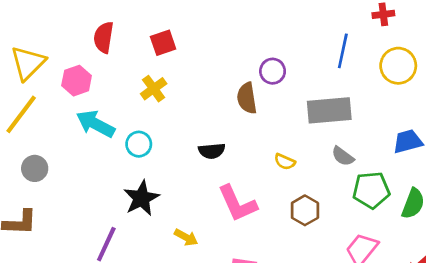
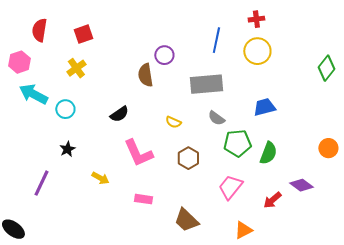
red cross: (383, 14) -> (256, 19), moved
black semicircle: (212, 151) -> (119, 114), turned -30
black star: (141, 198) -> (67, 149), size x0.6

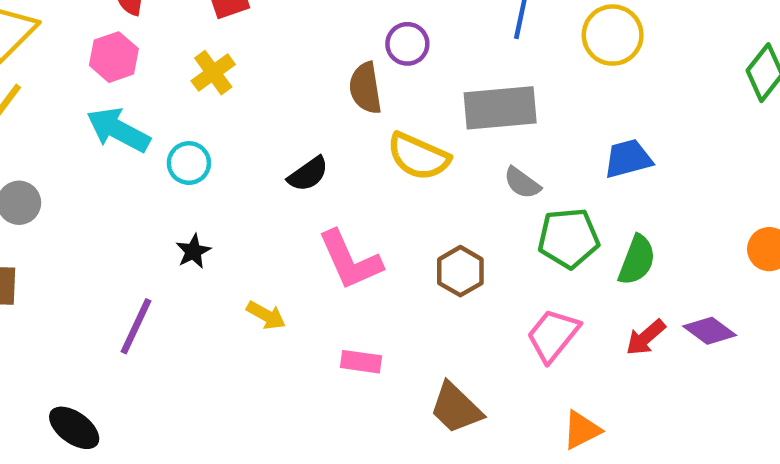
pink hexagon: (19, 62) -> (114, 57), moved
yellow semicircle: (173, 122) -> (418, 156), moved, size x1.8
red arrow: (272, 200) -> (646, 337), moved

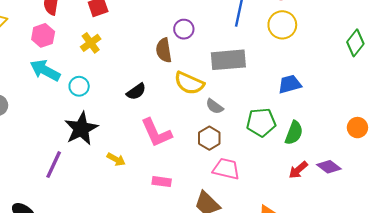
gray semicircle: (522, 183) -> (215, 106), moved
black star: (193, 251) -> (81, 129), size x2.0
pink trapezoid: (553, 335) -> (226, 169), moved, turned 64

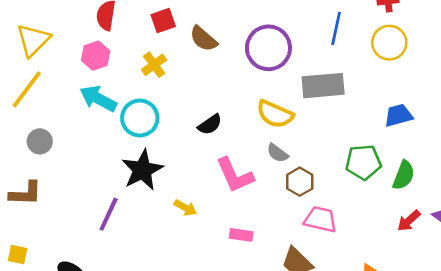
purple circle: (184, 29) -> (268, 48), size x1.8
brown semicircle: (164, 50) -> (203, 39), moved, turned -40
cyan circle: (79, 86) -> (140, 118), size x1.5
gray semicircle: (215, 106) -> (278, 153), moved

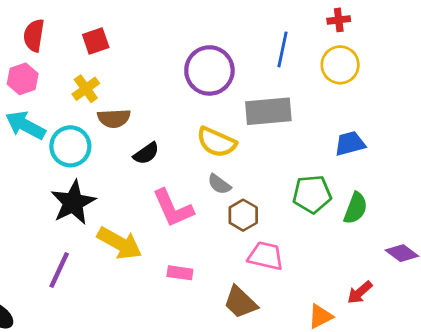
brown semicircle: (203, 39) -> (114, 118), moved, turned -44
yellow arrow: (185, 208) -> (120, 243), size x1.8
purple line: (109, 214) -> (59, 270), moved
red arrow: (409, 221) -> (360, 292), moved

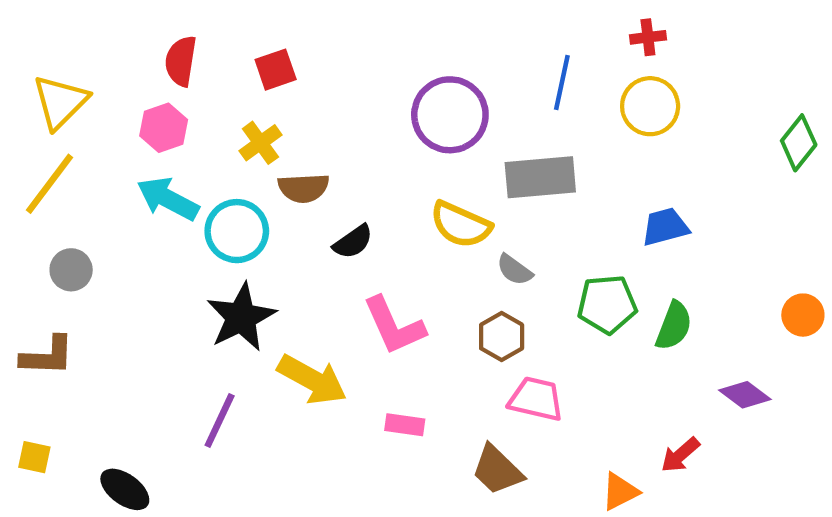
gray semicircle: (219, 184) -> (514, 270), moved

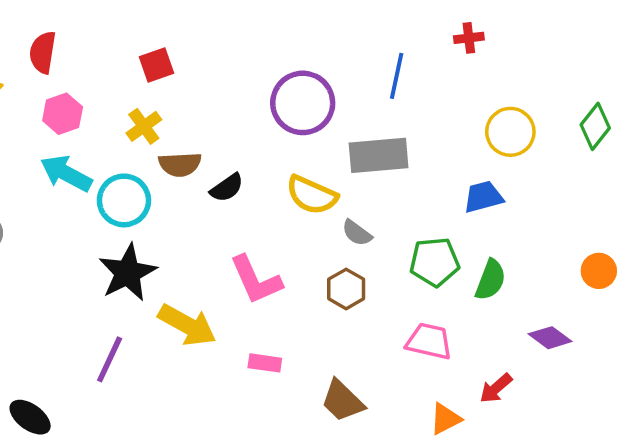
red semicircle: (181, 61) -> (43, 52), moved
yellow circle: (650, 106) -> (510, 132), moved
black semicircle: (353, 242) -> (227, 188), moved
pink trapezoid: (536, 399) -> (429, 341), moved

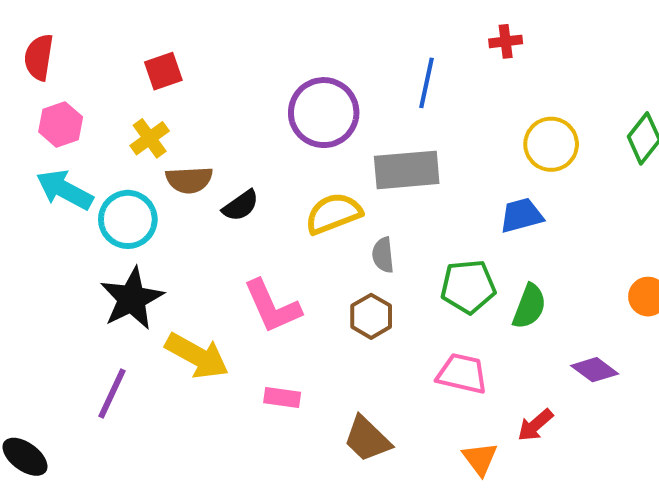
yellow semicircle: (312, 195) -> (334, 213), turned 135
gray semicircle: (357, 233) -> (383, 255), turned 48
orange triangle: (445, 419) -> (480, 459), turned -40

